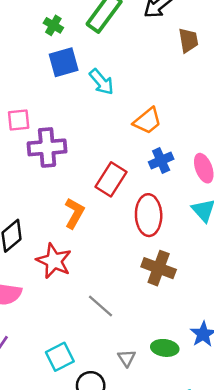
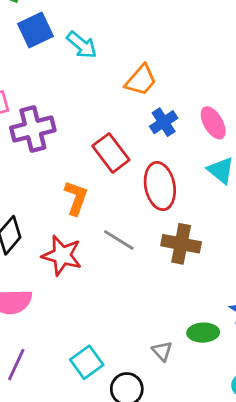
red rectangle: (111, 179) -> (111, 153), turned -60
gray line: (100, 306) -> (119, 240), moved

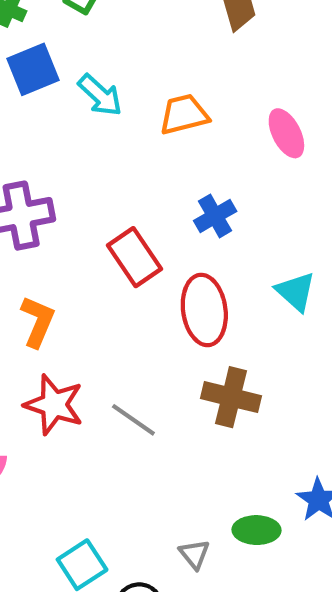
orange trapezoid: (141, 80) -> (184, 114), moved, turned -148
pink ellipse: (213, 123) -> (286, 133), moved
orange L-shape: (76, 198) -> (38, 322), moved
gray line: (119, 240) -> (133, 420), moved

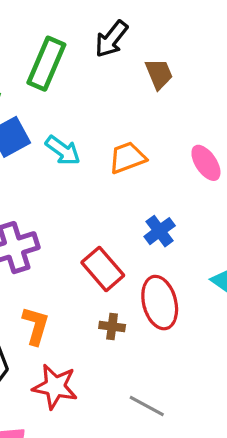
brown cross: (231, 397) -> (112, 326), moved, size x0.6
gray line: (133, 420) -> (147, 406), moved

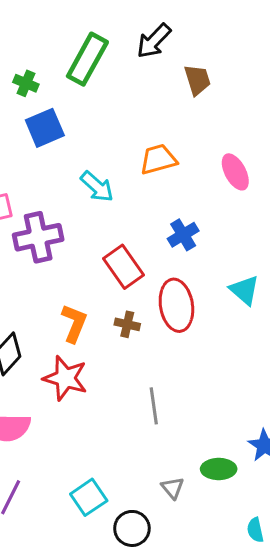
cyan arrow: (63, 150) -> (97, 187), moved
orange L-shape: (36, 326) -> (74, 323), moved
gray line: (147, 406) -> (154, 406), turned 48

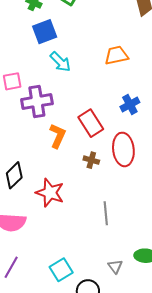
cyan arrow: (97, 187) -> (60, 62), moved
orange L-shape: (74, 323) -> (58, 136), moved

